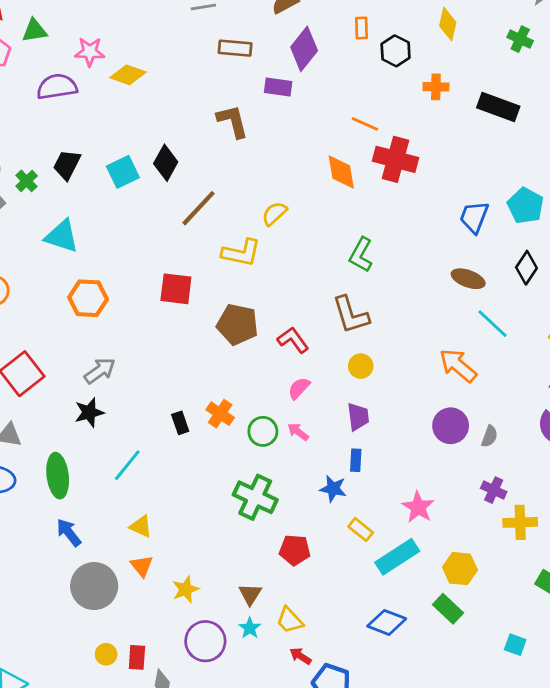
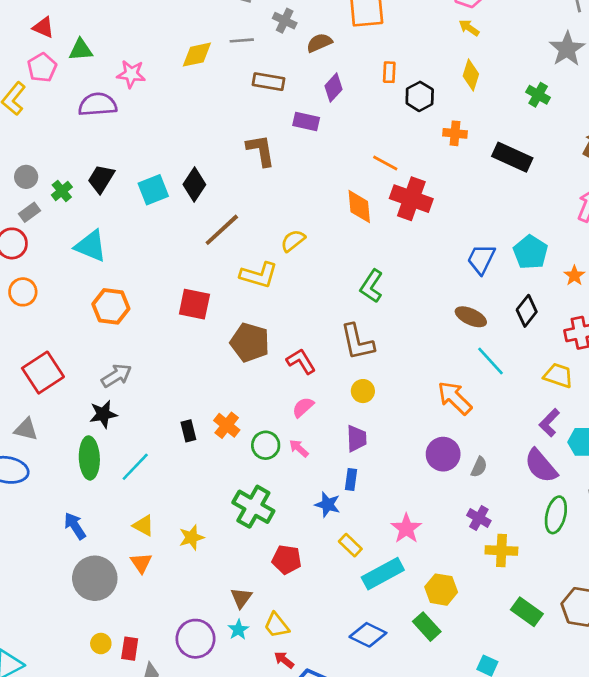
purple diamond: (304, 49) -> (334, 88), size x0.7
yellow diamond: (128, 75) -> (197, 55), moved, turned -36
green ellipse: (58, 476) -> (89, 458), moved
yellow star: (186, 589) -> (192, 537), moved

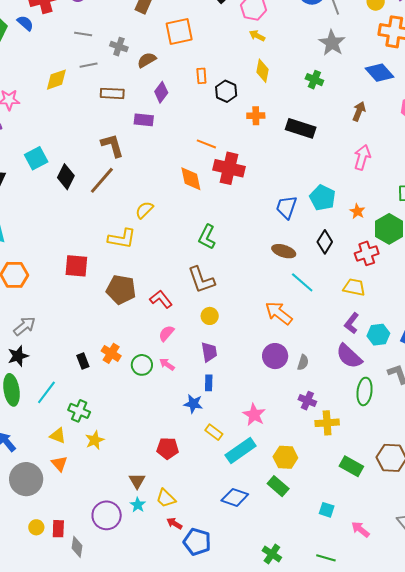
cyan square: (153, 190) -> (36, 158), moved
brown line: (222, 230) -> (102, 180), moved
green cross: (253, 507) -> (79, 411), moved, size x0.7

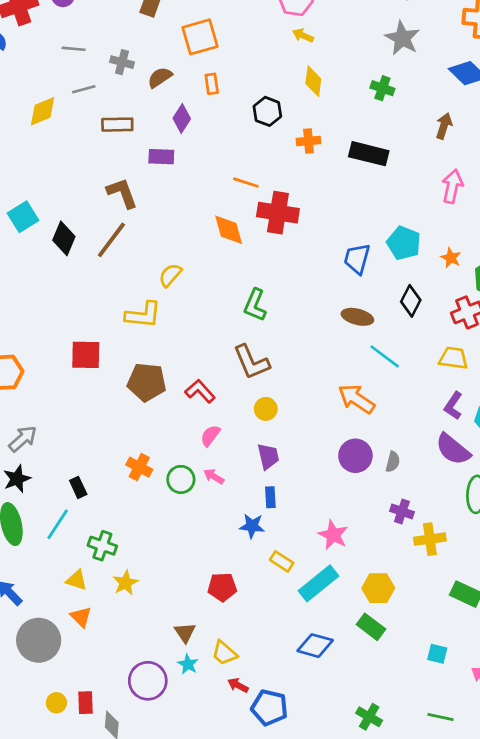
orange rectangle: (201, 76) -> (212, 84), moved
black rectangle: (83, 361) -> (78, 487), moved

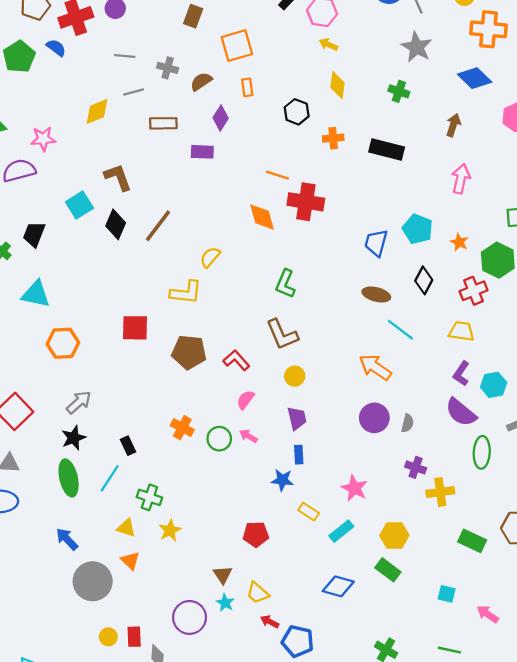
brown L-shape: (122, 193) -> (118, 177), moved
cyan rectangle: (319, 583) -> (341, 531), size x0.7

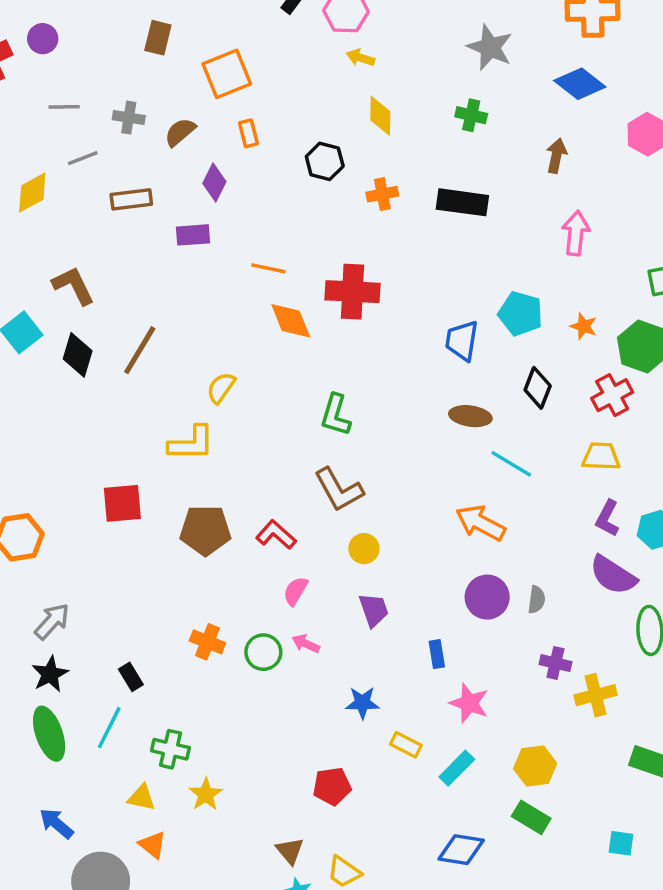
orange line: (277, 175) -> (268, 268), moved
blue rectangle: (299, 455) -> (437, 654), moved

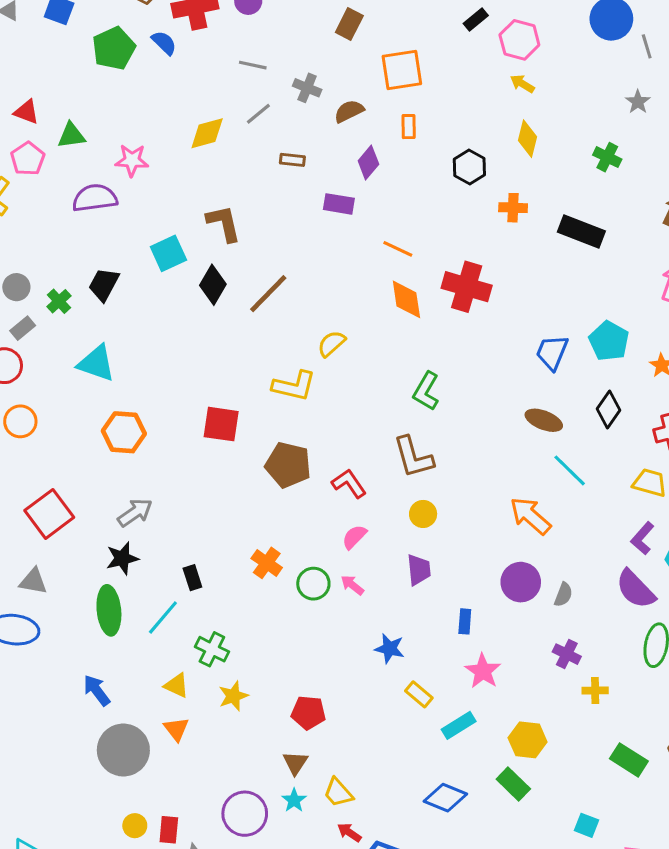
gray star: (490, 47) -> (638, 102), size x0.6
gray line: (83, 158) -> (258, 114), turned -32
brown rectangle: (131, 199) -> (292, 160), size x0.7
yellow cross: (596, 695) -> (595, 690), size x0.7
red pentagon: (332, 786) -> (308, 713), moved

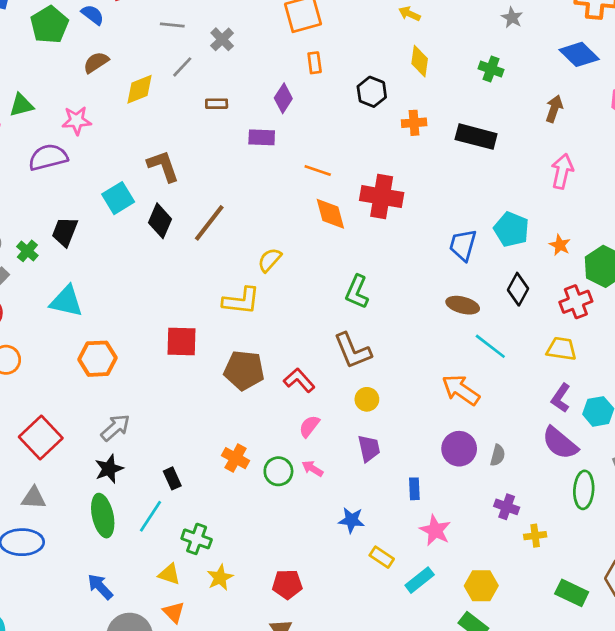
gray cross: (307, 88) -> (222, 39), turned 30
brown semicircle: (349, 111) -> (96, 62), moved

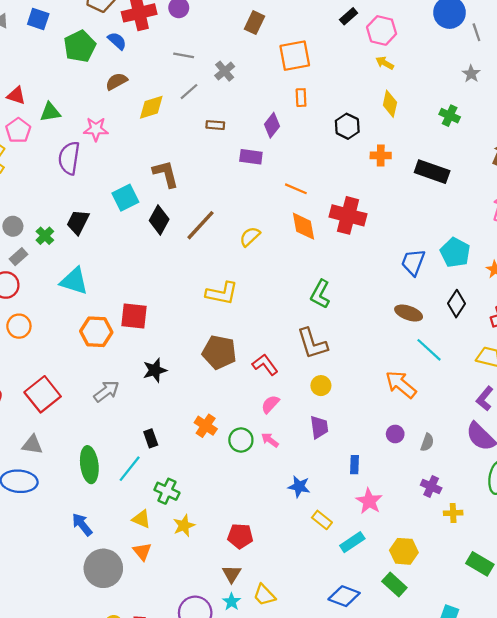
purple semicircle: (48, 157) -> (69, 158), turned -72
yellow semicircle: (270, 260) -> (250, 237), moved
red square: (181, 342) -> (134, 316), moved
purple circle: (459, 449) -> (395, 434), size x0.6
black star: (109, 469) -> (155, 370), moved

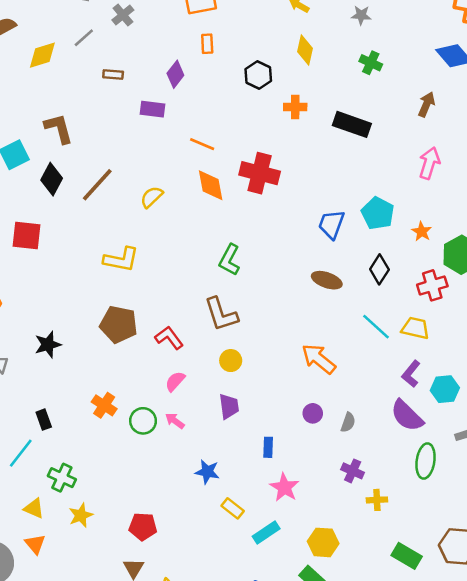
gray star: (471, 74) -> (361, 15), moved, turned -30
red square: (134, 316) -> (27, 235), moved
cyan line: (429, 350) -> (376, 327), moved

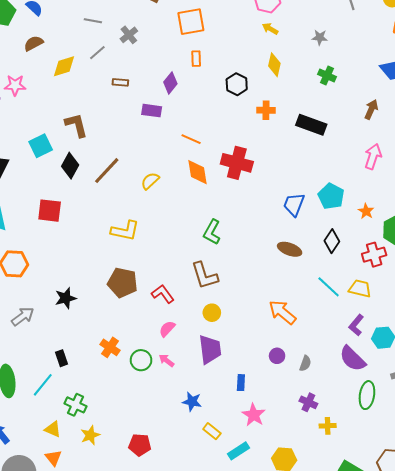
purple trapezoid: (229, 406) -> (210, 349), size x1.4

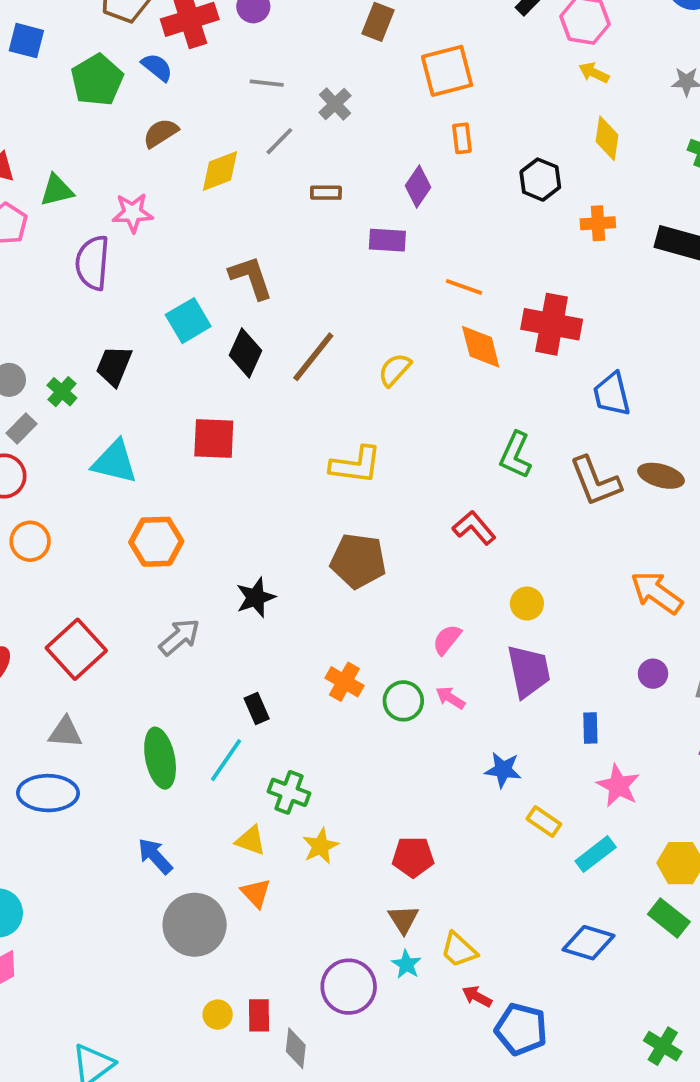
blue trapezoid: (294, 205) -> (612, 394), moved, turned -30
brown L-shape: (205, 276) -> (595, 481), moved
red L-shape: (163, 294) -> (474, 528), moved

